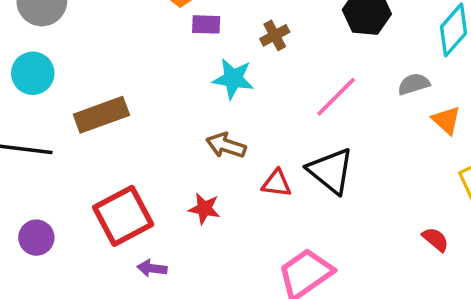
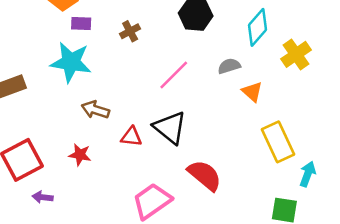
cyan star: (233, 79) -> (71, 62), moved, size x1.4
red semicircle: (435, 239) -> (205, 175), moved, size x1.8

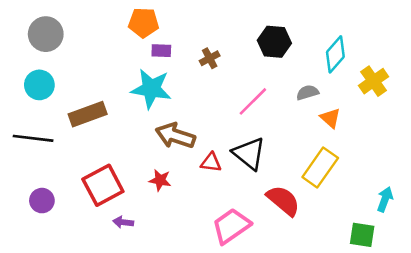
brown arrow: (95, 110) -> (175, 136), size x1.4
yellow rectangle: (278, 142) -> (320, 167), moved, turned 60

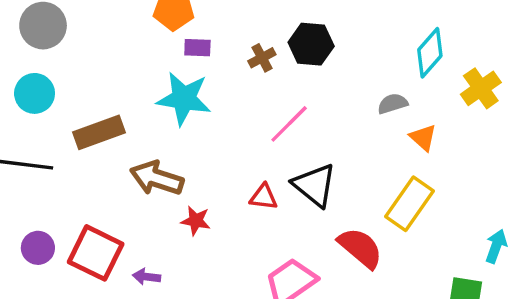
black hexagon: (274, 42) -> (311, 44), moved
pink line: (253, 101) -> (289, 124), moved
brown arrow: (175, 136) -> (157, 178), moved
red square: (103, 185) -> (96, 253), moved, turned -36

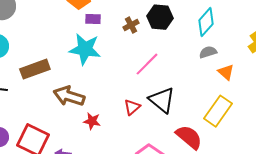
cyan diamond: (430, 53) -> (206, 22), moved
red triangle: (264, 197) -> (132, 107), turned -48

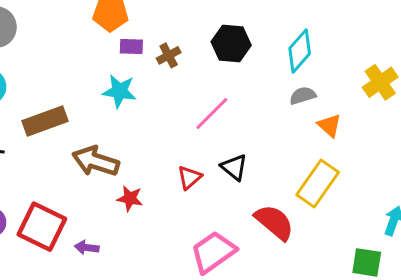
brown cross: (131, 25) -> (169, 55), moved
cyan star: (85, 49) -> (119, 91), size x0.7
black triangle: (162, 100) -> (234, 167), size x0.7

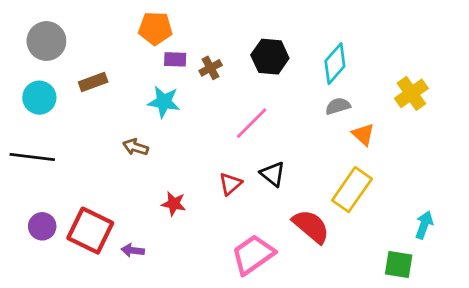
brown rectangle: (45, 121) -> (93, 82), moved, size x0.7
brown arrow: (96, 161) -> (136, 147), moved, size x0.6

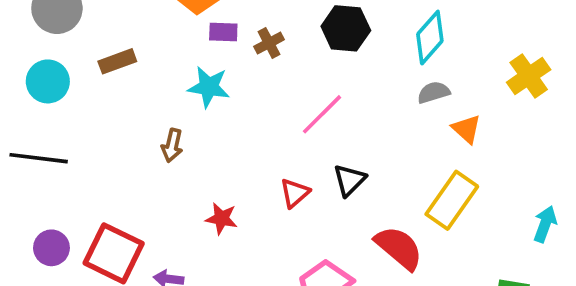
brown arrow: (136, 147) -> (172, 145), turned -95
black triangle: (273, 174) -> (349, 180), turned 36
cyan arrow: (424, 225) -> (545, 224), moved

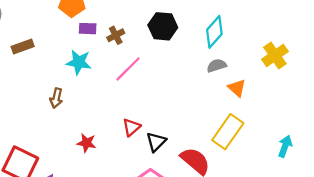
pink line: (322, 114) -> (128, 69), moved
black triangle: (349, 180) -> (156, 142), moved

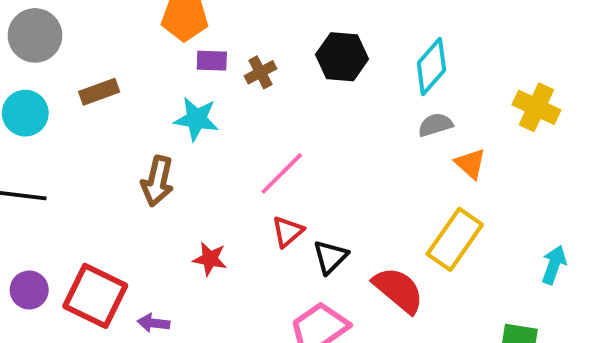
yellow cross: (275, 55) -> (536, 107), turned -30
pink line: (128, 69) -> (282, 173), moved
brown arrow: (56, 98) -> (157, 181), size x1.4

